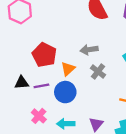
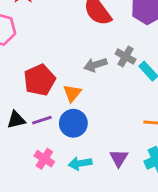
red pentagon: (44, 55) -> (39, 80), turned 30
gray cross: (98, 71) -> (126, 57), moved

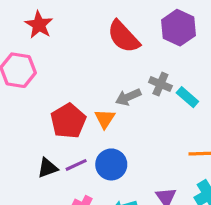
orange triangle: (72, 93) -> (105, 119), moved

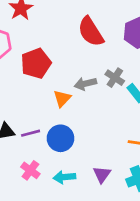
red pentagon: (68, 121) -> (36, 63), moved

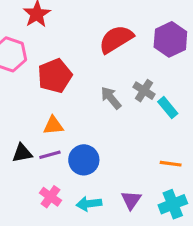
red semicircle: (91, 32) -> (116, 39), turned 92
gray arrow: (85, 84) -> (111, 98), turned 65
orange triangle: (62, 98) -> (53, 125), moved, turned 42

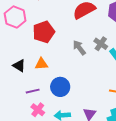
black triangle: (22, 153) -> (19, 66), moved, turned 40
purple line: (50, 155) -> (33, 91), moved

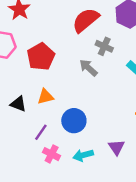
gray cross: (101, 44) -> (104, 46), moved
purple line: (33, 91) -> (41, 132), turned -32

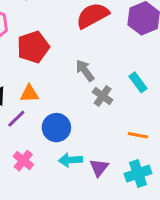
gray cross: (104, 46) -> (103, 96), moved
purple line: (41, 132) -> (16, 119), moved
cyan arrow: (83, 155) -> (70, 160), moved

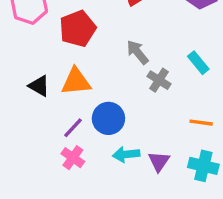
orange triangle: (29, 94) -> (76, 82), size x1.4
purple line: (16, 119) -> (73, 128), moved
cyan cross: (138, 173) -> (203, 166), turned 35

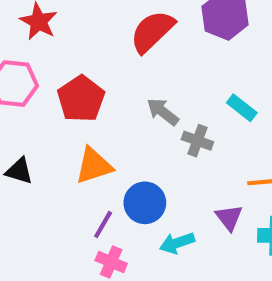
black triangle: (39, 86) -> (19, 171), moved
purple triangle: (159, 161) -> (229, 217), moved

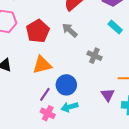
cyan rectangle: (242, 108) -> (115, 27), moved
gray arrow: (163, 112) -> (70, 30), moved
cyan arrow: (177, 243) -> (69, 107), moved

